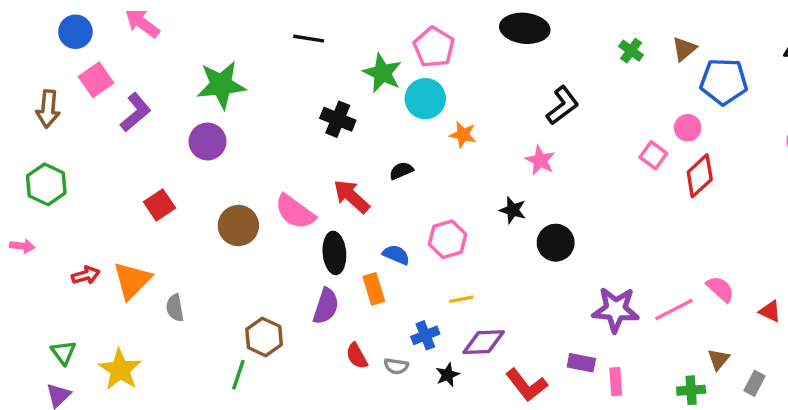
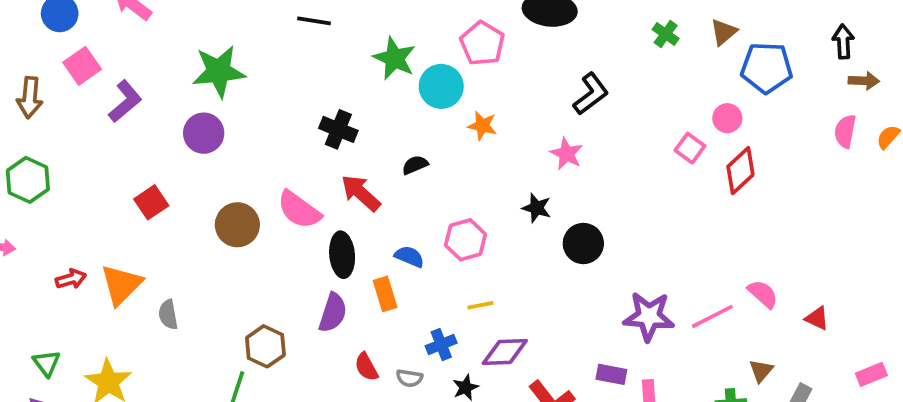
pink pentagon: (434, 47) -> (482, 43), moved
black cross: (338, 119) -> (338, 129), moved

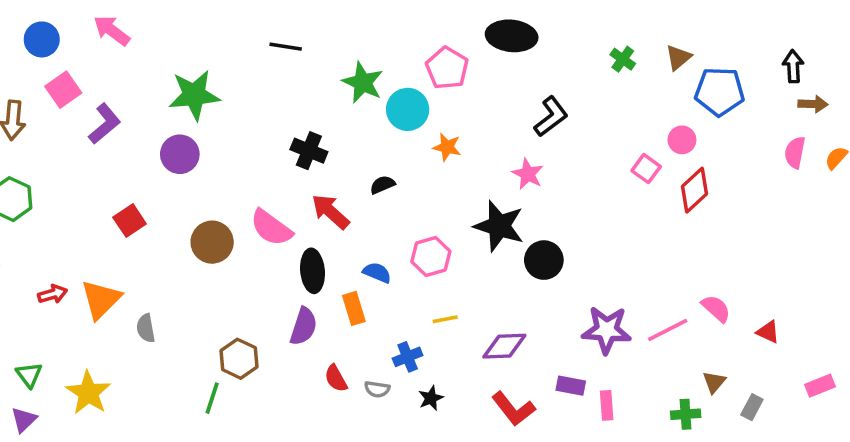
black star: (537, 208) -> (499, 226), size x1.8
purple diamond: (505, 352) -> (504, 346), moved

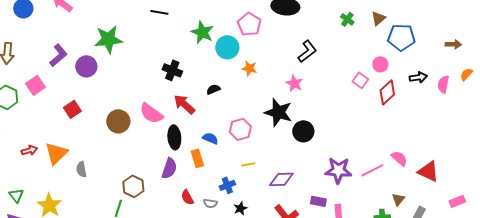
black arrow: (793, 66) -> (418, 77), moved, turned 84
pink square: (63, 90) -> (35, 85), moved
pink semicircle: (795, 152) -> (443, 84), moved
purple circle: (180, 154) -> (86, 66), moved
red triangle: (768, 332) -> (428, 171), size x1.6

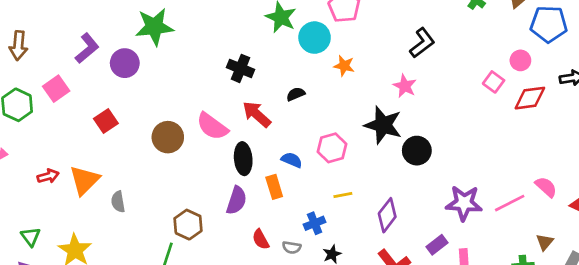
red diamond: (387, 92) -> (530, 98), turned 35
purple diamond: (281, 179) -> (387, 215), turned -50
purple rectangle: (318, 201) -> (437, 245), turned -49

